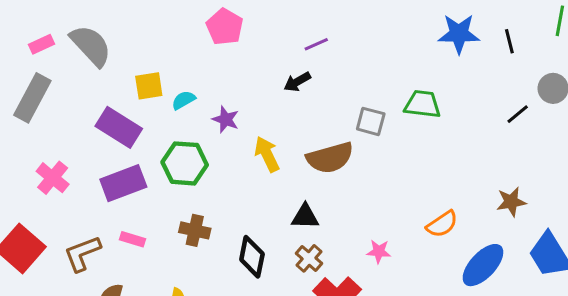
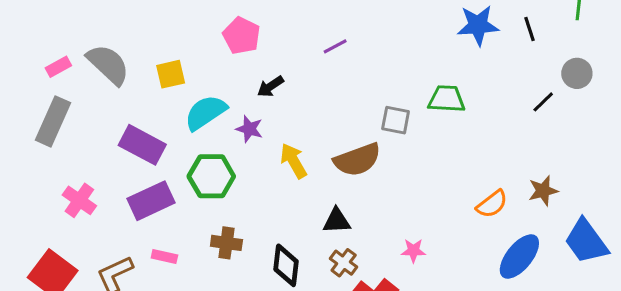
black arrow: (297, 82) -> (270, 86), moved
yellow square: (149, 86) -> (171, 74), moved
cyan semicircle: (184, 100) -> (206, 113), size x1.8
orange semicircle: (442, 224) -> (492, 204), moved

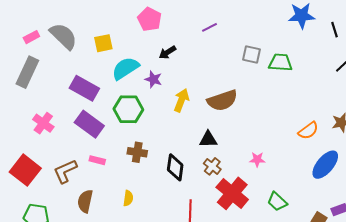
black line: (529, 29) -> (334, 30), moved
gray square: (396, 120) -> (251, 54), moved
yellow arrow: (294, 161) -> (181, 100), turned 50
purple rectangle: (151, 201) -> (89, 124), turned 60

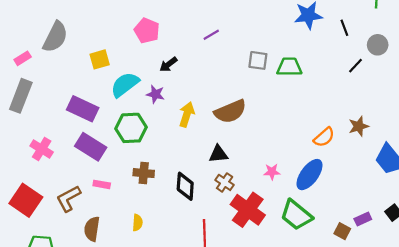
gray semicircle: (63, 36) -> (55, 37), moved, turned 76
blue ellipse: (325, 165) -> (310, 175), moved
green trapezoid: (277, 202) -> (296, 215), size x1.5

